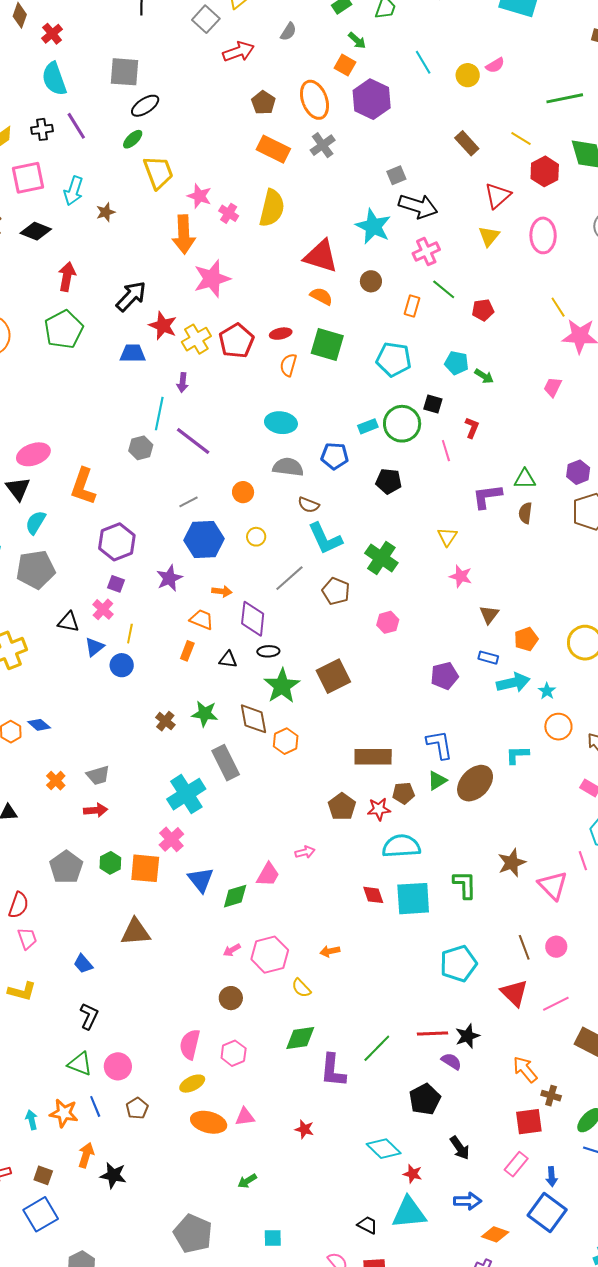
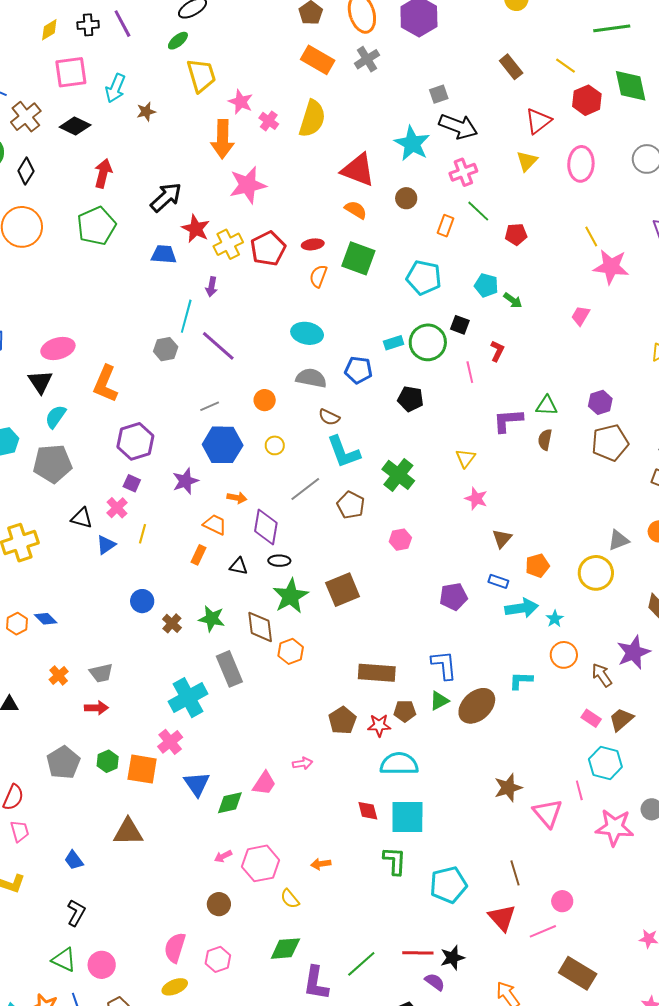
blue circle: (122, 665) -> (142, 601), moved
green L-shape: (465, 885) -> (395, 861), moved
pink circle: (556, 947) -> (562, 901), moved

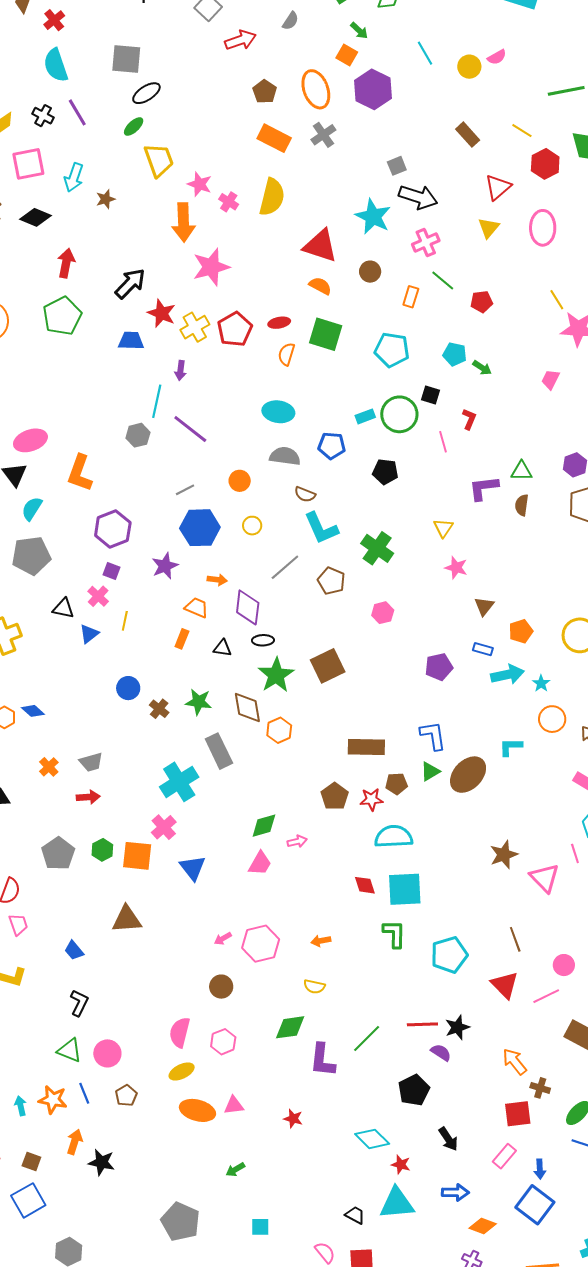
black cross: (88, 25) -> (43, 116), turned 35
green diamond: (230, 803) -> (264, 826), moved
yellow semicircle: (290, 899) -> (314, 987), moved, turned -35

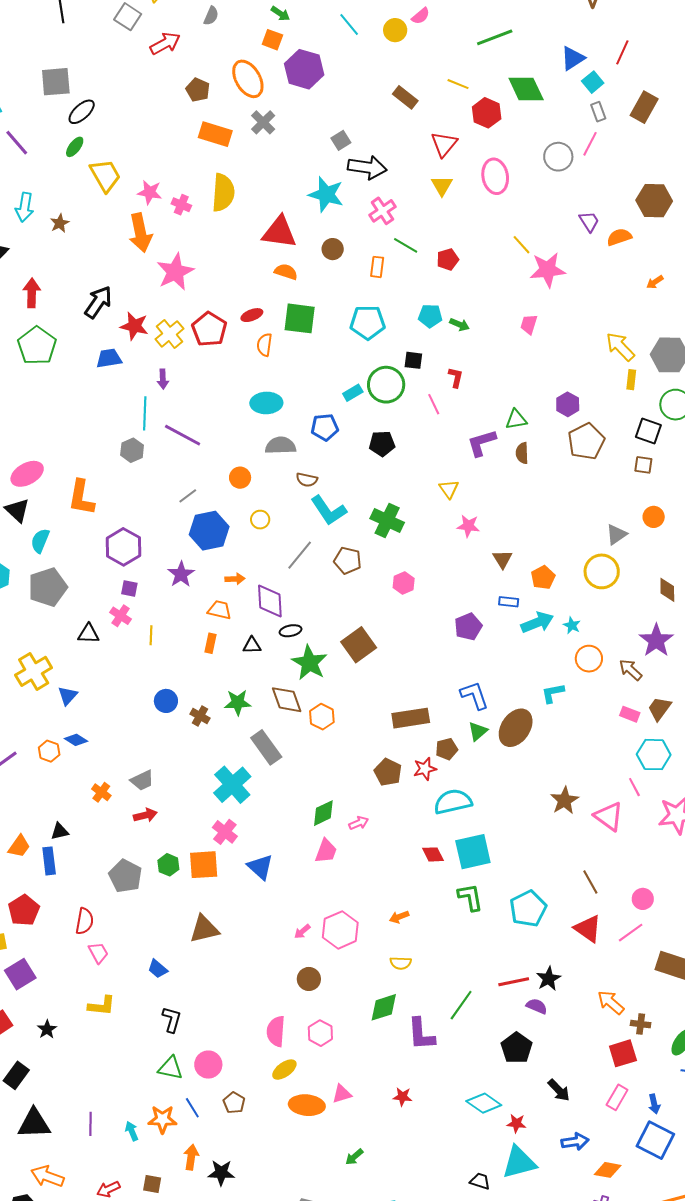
blue triangle: (89, 634) -> (68, 696), moved

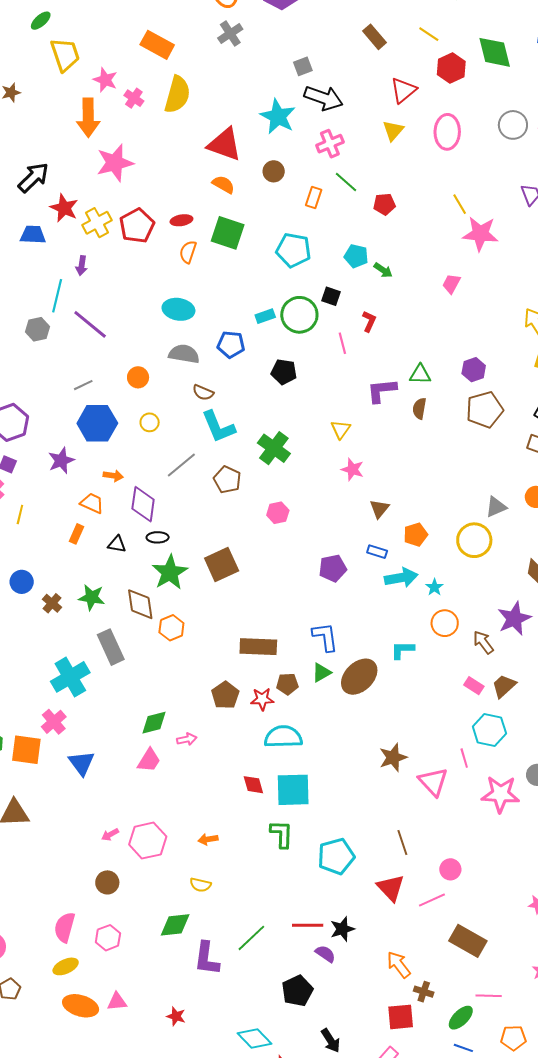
orange rectangle: (215, 134) -> (157, 45), moved

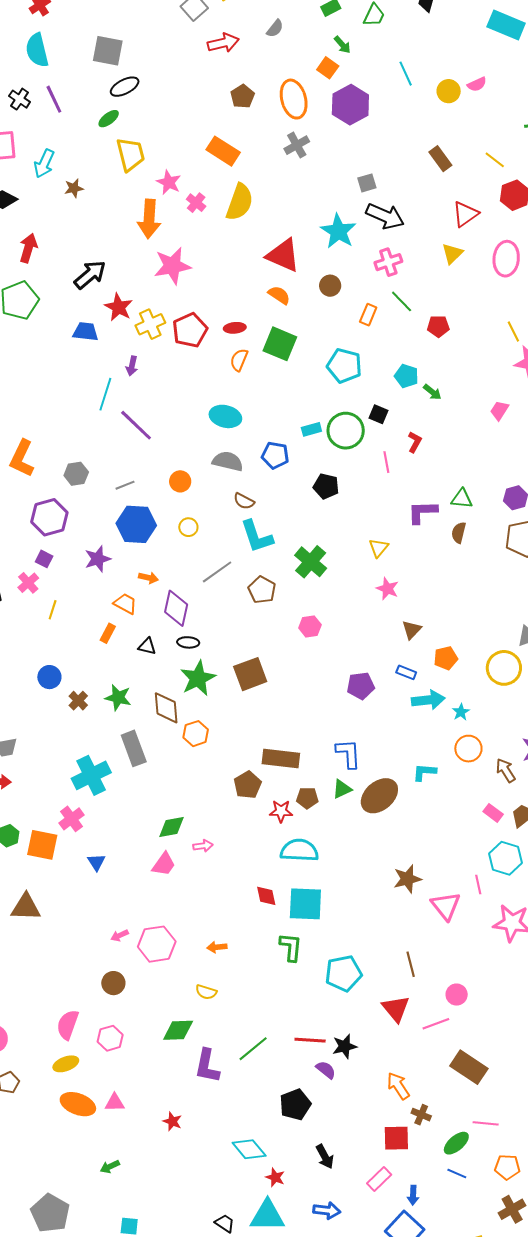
gray hexagon: (37, 329) -> (76, 474), moved
brown pentagon: (225, 695) -> (248, 785), moved
blue triangle: (82, 763) -> (96, 862), size x0.7

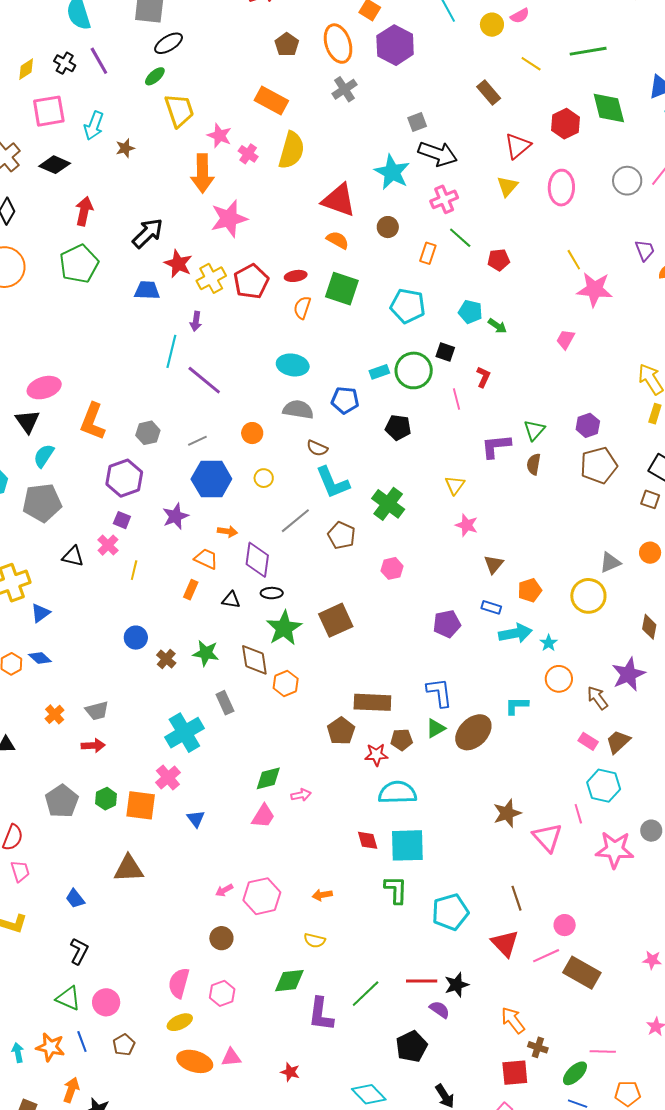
yellow line: (495, 160) -> (531, 64), moved
green triangle: (462, 499) -> (534, 430), turned -50
gray rectangle: (134, 748) -> (225, 703), size x0.7
brown rectangle: (469, 1067) -> (582, 973), moved

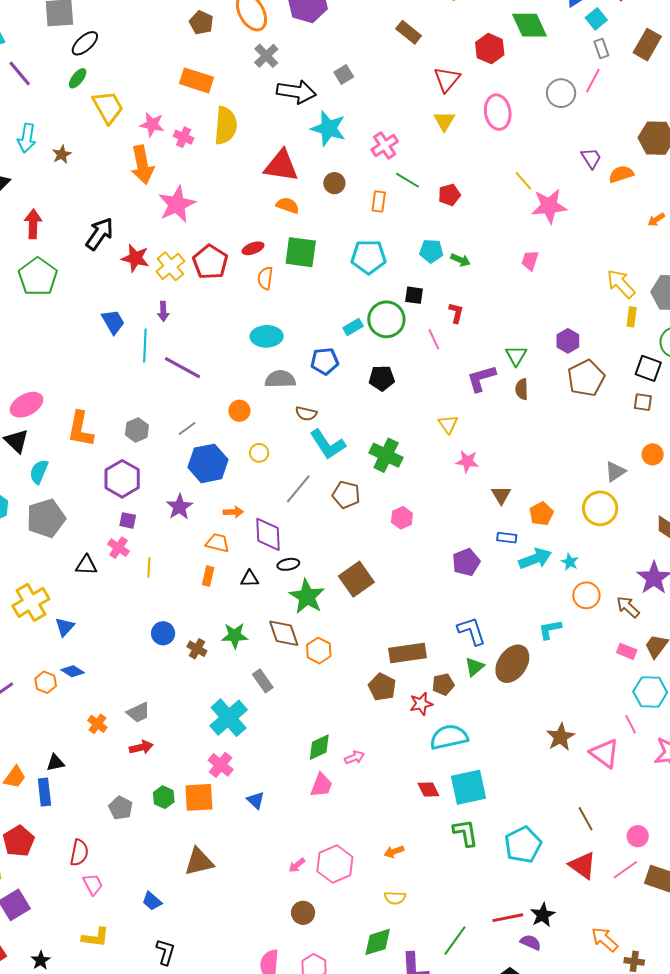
black arrow: (438, 154) -> (296, 92), moved
blue trapezoid: (147, 290) -> (113, 322), moved, turned 68
gray pentagon: (62, 801) -> (121, 808), size x0.7

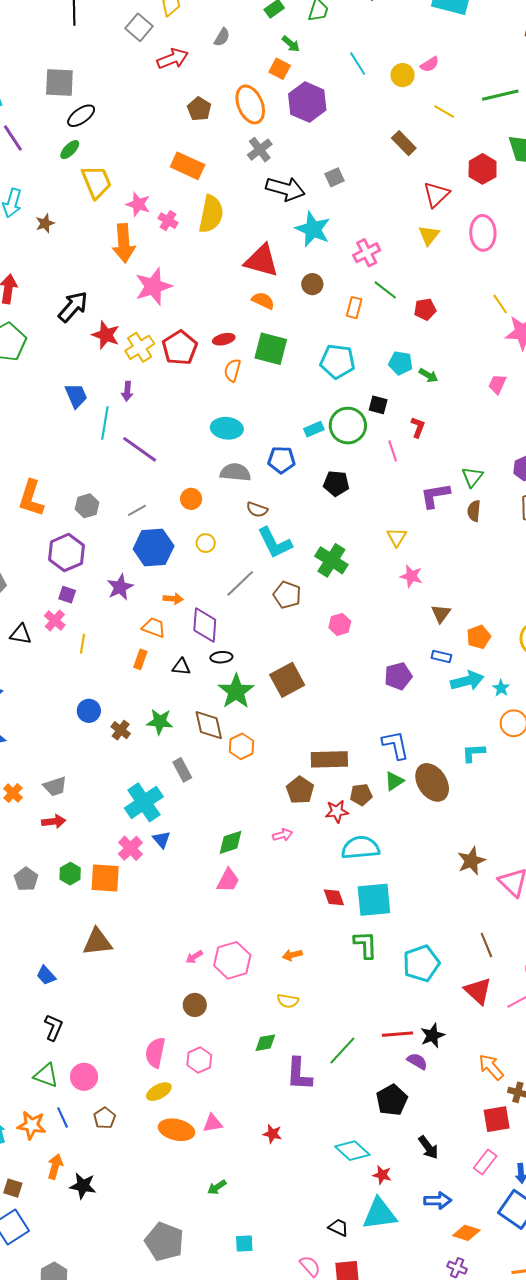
brown ellipse: (512, 664) -> (432, 782), turned -75
pink arrow: (355, 757) -> (283, 835), moved
blue triangle: (256, 800) -> (162, 840), moved
green diamond: (378, 942) -> (265, 1043), size x0.7

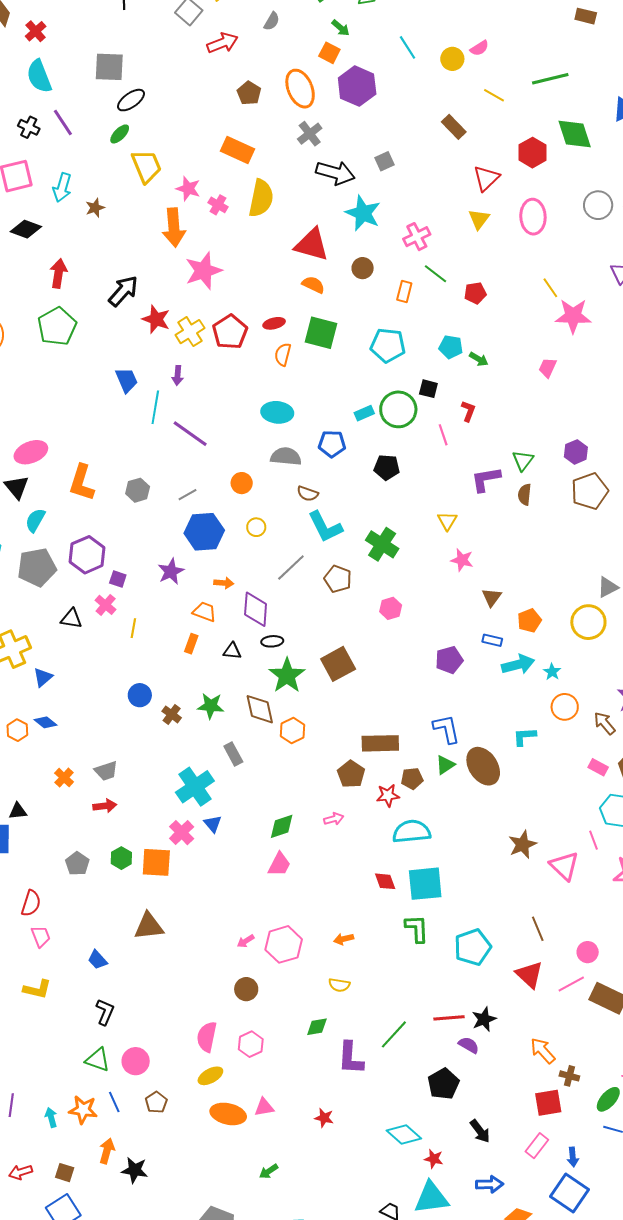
purple hexagon: (67, 553) -> (87, 555), moved

